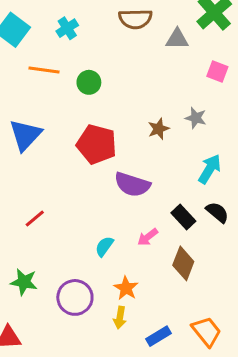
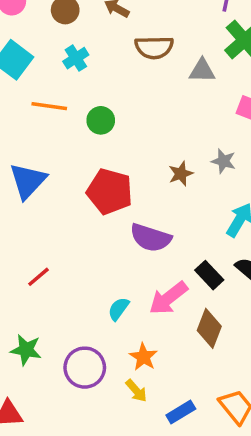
pink arrow: (148, 237) -> (168, 298), size x1.6
yellow arrow: (120, 318) -> (136, 391), turned -50

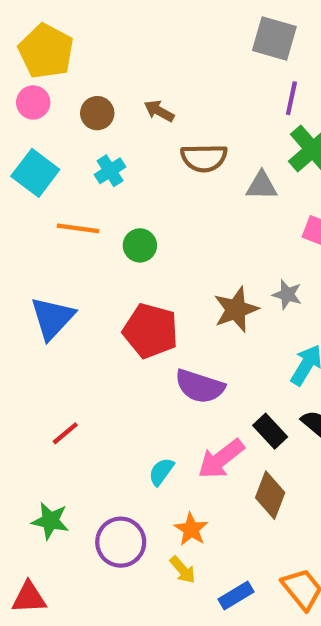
brown star: (181, 174) -> (236, 309), size x1.5

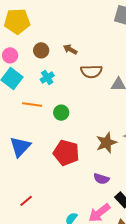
yellow pentagon: (46, 51) -> (17, 21), turned -30
pink circle: (33, 102) -> (10, 55), moved
purple semicircle: (200, 386) -> (101, 179), moved, size x0.7

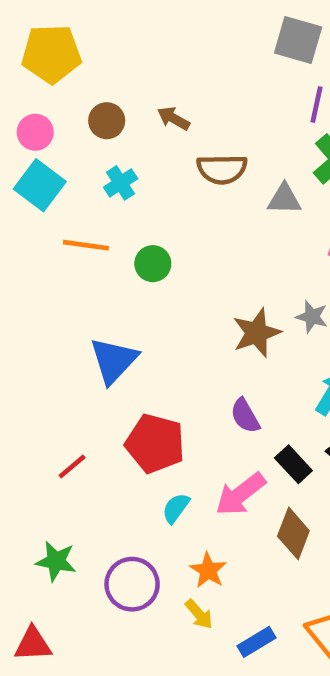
blue triangle: (20, 147) -> (114, 361), moved
red pentagon: (66, 153) -> (155, 444), moved
purple semicircle: (101, 179) -> (245, 416), turned 42

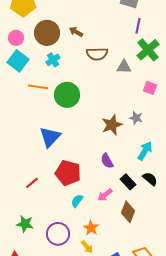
brown circle: (107, 121) -> (47, 33), size x1.6
green circle: (153, 264) -> (67, 95), size x1.6
pink arrow: (240, 494) -> (105, 195), size x0.7

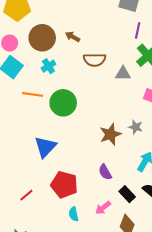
cyan semicircle: (77, 201) -> (74, 214), turned -48

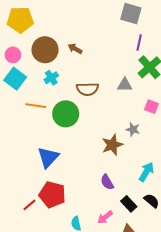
brown semicircle: (95, 60) -> (87, 89), moved
gray star: (136, 127) -> (133, 129), moved
red pentagon: (64, 185) -> (52, 195), moved

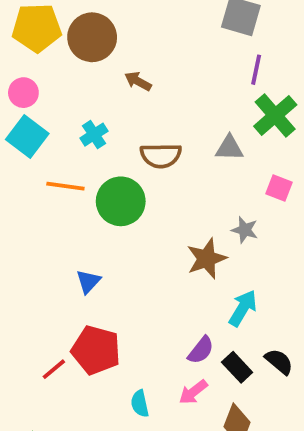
brown circle: (45, 50) -> (92, 37), moved
blue triangle: (48, 157) -> (88, 281), size x0.6
cyan arrow: (146, 172) -> (243, 308), moved
purple semicircle: (107, 182) -> (201, 350), moved, turned -112

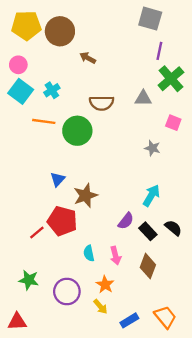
cyan cross: (94, 135) -> (52, 90), moved
brown star: (207, 259) -> (85, 195), moved
pink arrow: (193, 392) -> (115, 256), moved, turned -66

